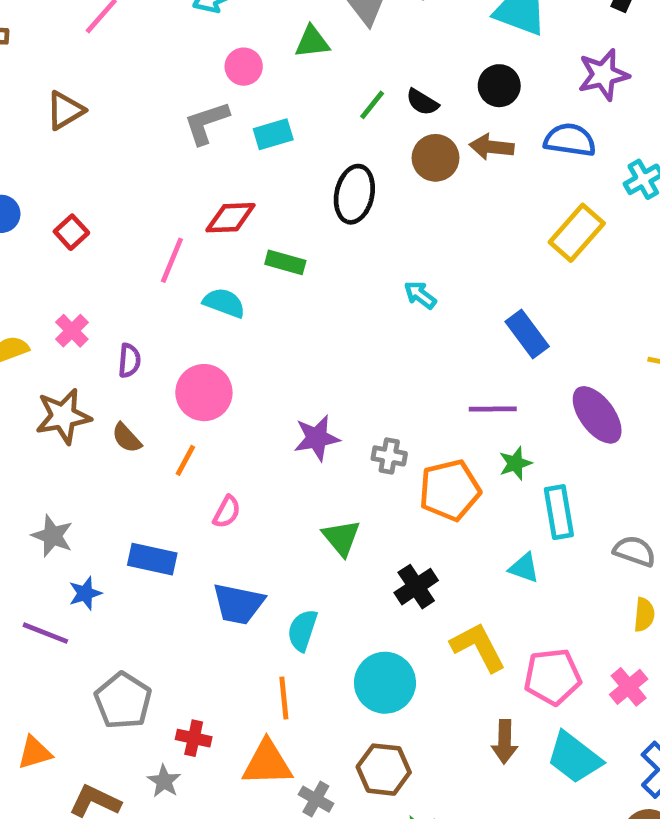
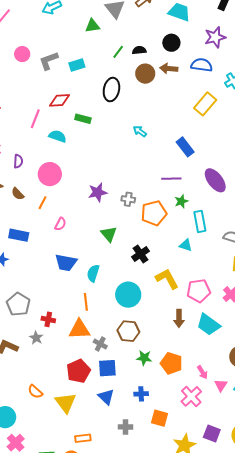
pink circle: (244, 67) -> (22, 54), moved
black semicircle: (422, 102) -> (139, 50), turned 144
blue rectangle: (152, 559) -> (19, 235), moved

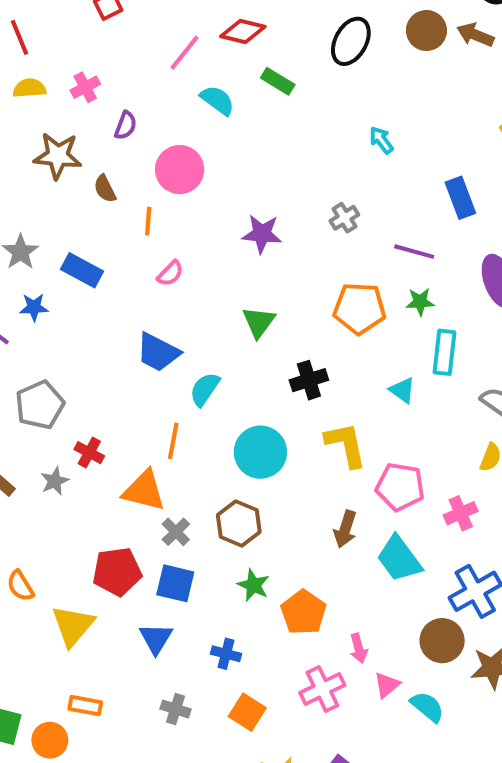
gray cross: (128, 199) -> (344, 218), moved, turned 32
orange line: (43, 203) -> (148, 221), turned -40

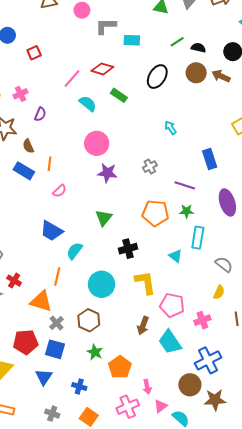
pink circle: (180, 170) -> (97, 143), moved
blue rectangle: (82, 270) -> (24, 171), moved

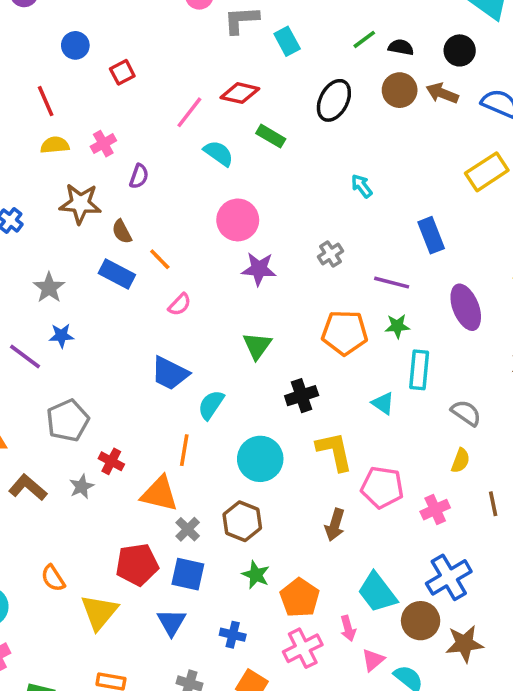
cyan rectangle: (132, 40) -> (287, 41), turned 63
orange line: (50, 164) -> (160, 259), turned -48
cyan trapezoid: (170, 342) -> (377, 592), moved
pink cross: (128, 407) -> (303, 648), moved

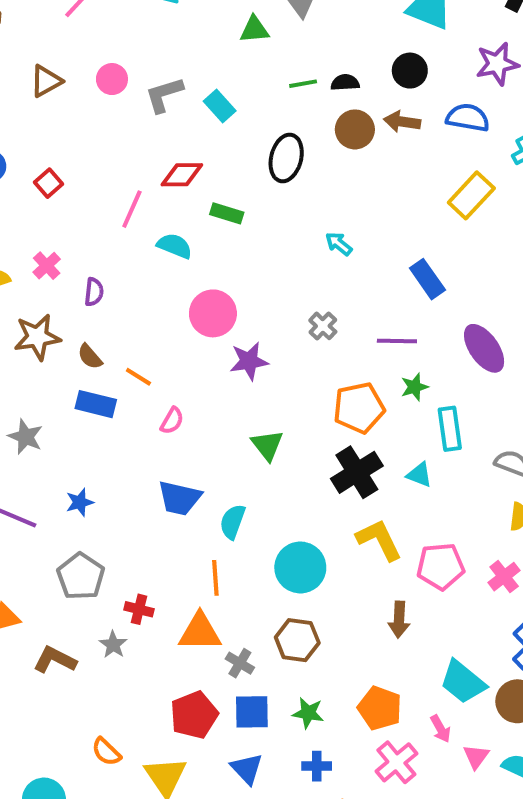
green line: (364, 39) -> (303, 84), turned 40
blue star: (61, 336) -> (80, 502), moved
black cross: (302, 396) -> (357, 472), moved, size x1.4
green star: (256, 575) -> (308, 713), moved

